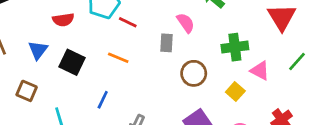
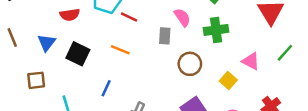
green cross: (235, 47) -> (216, 30), moved
brown square: (27, 91) -> (36, 80), turned -30

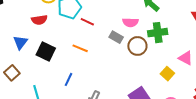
pink semicircle: (182, 17) -> (130, 22), turned 126
gray rectangle: (165, 36) -> (116, 37), turned -64
brown circle: (190, 64) -> (137, 46), moved
brown square: (36, 80) -> (12, 73), turned -35

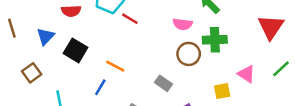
gray rectangle: (116, 37) -> (164, 83), moved
orange line: (80, 48) -> (115, 66), moved
yellow square: (167, 74) -> (222, 91), turned 32

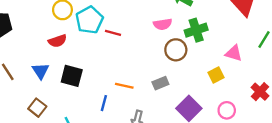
orange line: (115, 66) -> (124, 86), moved
gray rectangle: (164, 83) -> (160, 83), turned -42

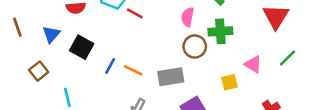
pink semicircle: (163, 24) -> (188, 17), turned 96
gray rectangle: (160, 83) -> (171, 77), size x1.5
blue line: (104, 103) -> (110, 66), moved

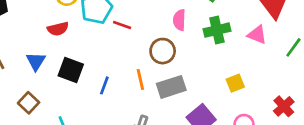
brown circle: (195, 46) -> (163, 51), moved
pink triangle: (253, 64) -> (257, 35), moved
orange line: (133, 70) -> (140, 79), moved, turned 60

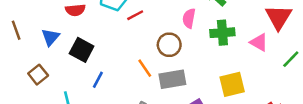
red line: (122, 25) -> (135, 15), turned -56
orange line: (140, 79) -> (145, 68), turned -30
yellow square: (235, 83) -> (232, 84), size x1.5
blue line: (104, 85) -> (98, 80), moved

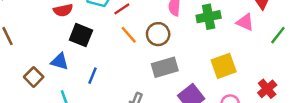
blue triangle: (50, 37) -> (60, 62), moved, turned -48
black square: (82, 50) -> (81, 35), moved
orange line: (145, 68) -> (129, 35), moved

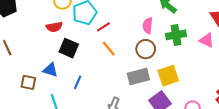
brown circle: (158, 34) -> (146, 49), moved
yellow square: (224, 66) -> (168, 76), moved
brown square: (34, 77) -> (28, 82), turned -35

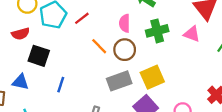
red line: (103, 27) -> (82, 18), moved
orange line: (109, 49) -> (99, 46), moved
blue line: (78, 82) -> (61, 85), moved

